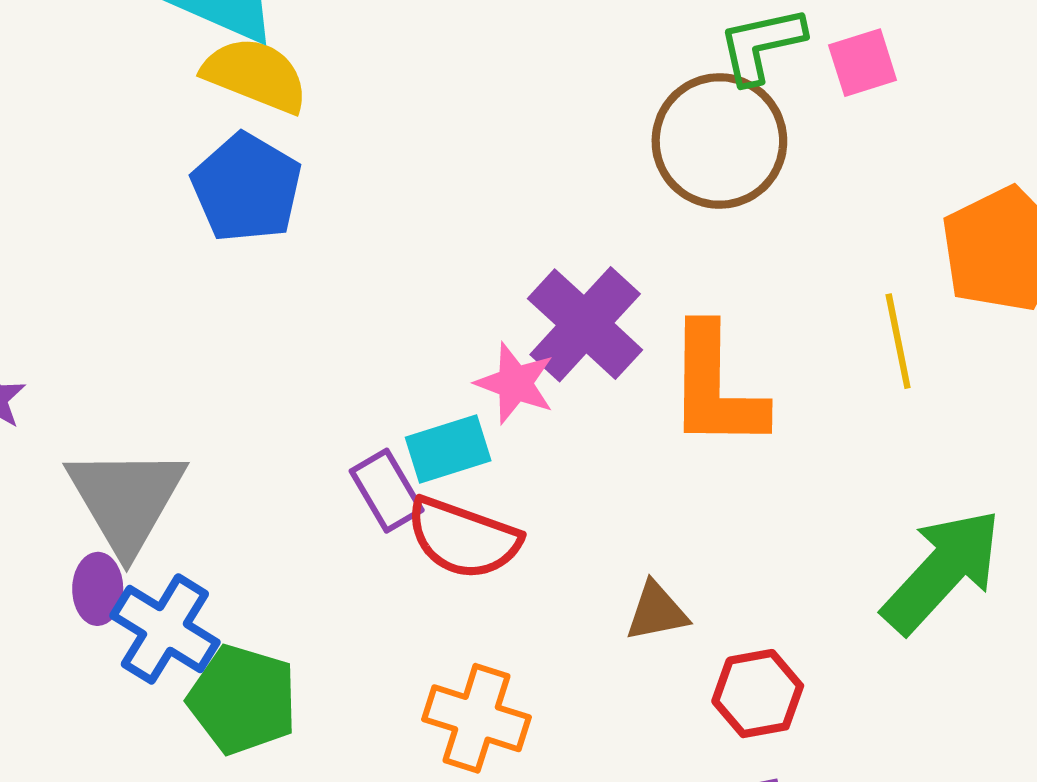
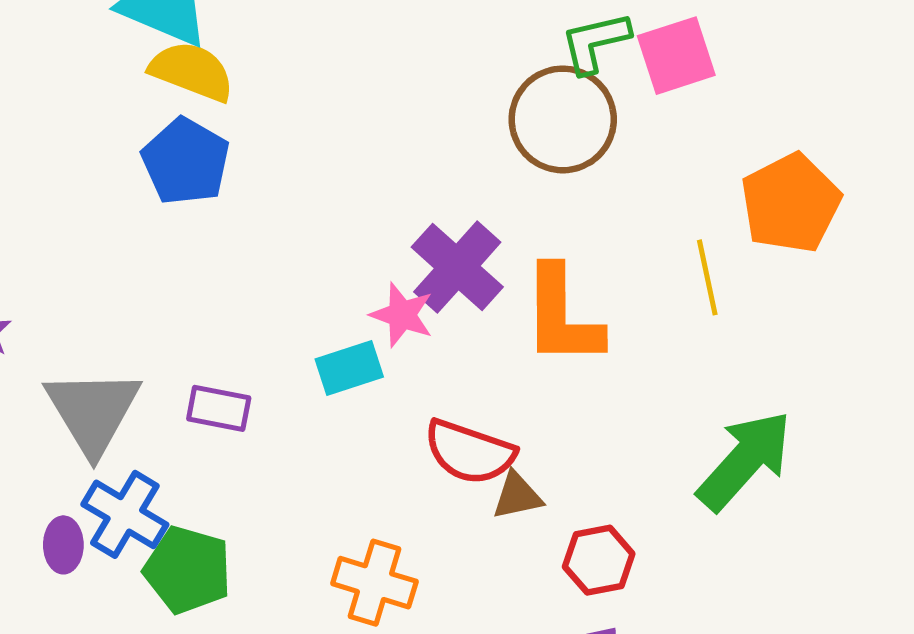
pink square: (863, 63) -> (676, 56), size x1.4
purple rectangle: (387, 491) -> (219, 408), moved, turned -48
red semicircle: (463, 538) -> (470, 452), moved
purple ellipse: (98, 589) -> (63, 545), moved

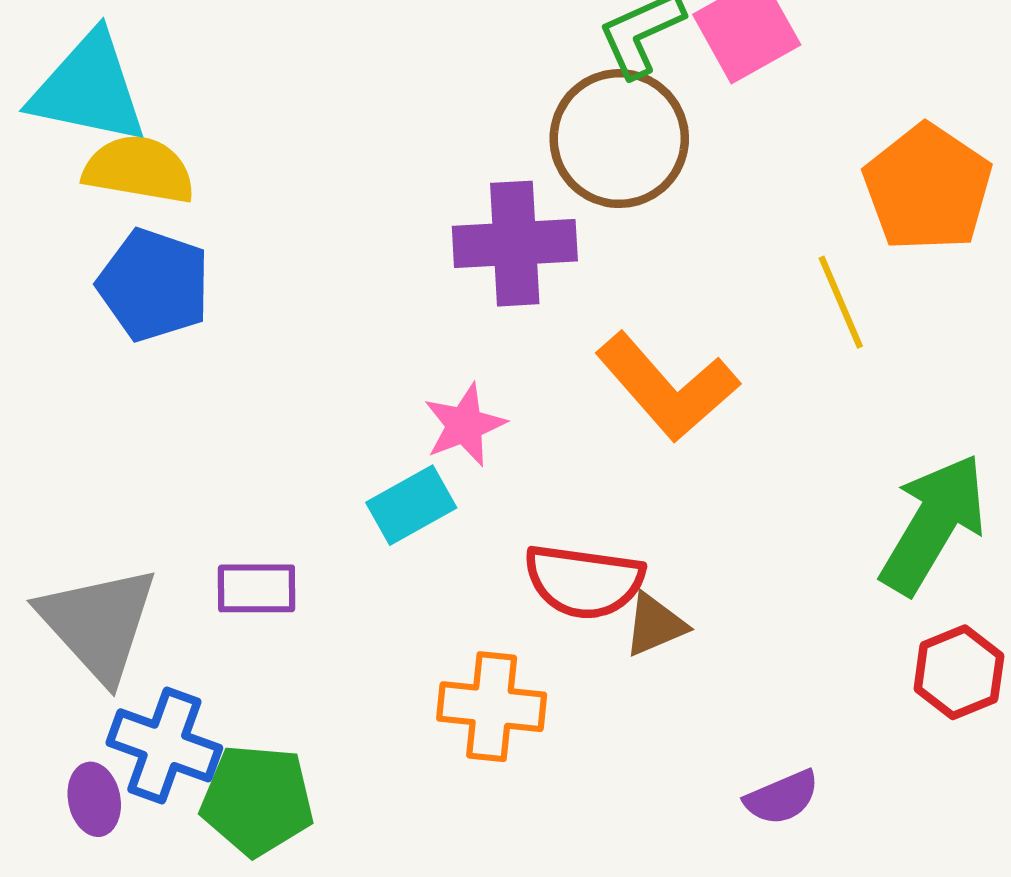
purple cross: (457, 267) -> (515, 244), moved, turned -34
pink star: (402, 315) -> (465, 425), turned -30
orange L-shape: (562, 316) -> (667, 387), turned -30
red hexagon: (599, 560) -> (959, 672), moved
orange cross: (374, 583) -> (492, 707), moved

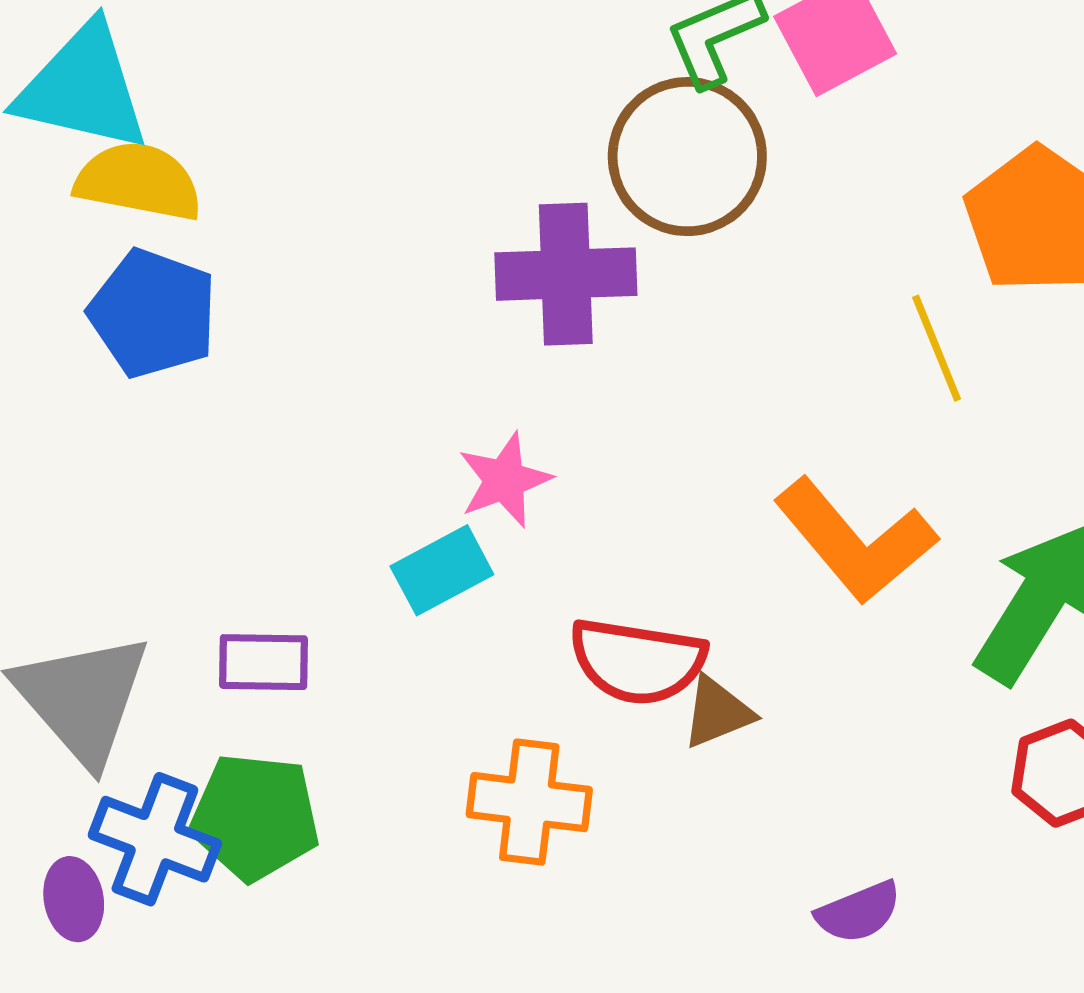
orange L-shape: (667, 387) -> (855, 541), moved
green pentagon: (257, 800) -> (255, 817), moved

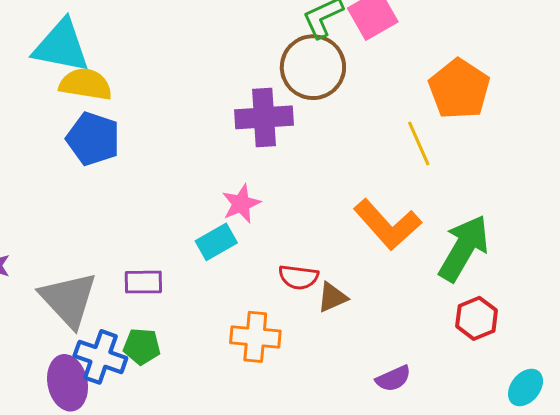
red semicircle: (637, 661) -> (298, 277), size x0.7
green pentagon: (255, 817) -> (142, 346), size x0.7
purple ellipse: (74, 899) -> (68, 383), size x1.6

